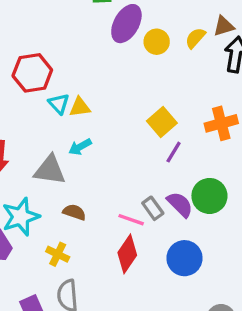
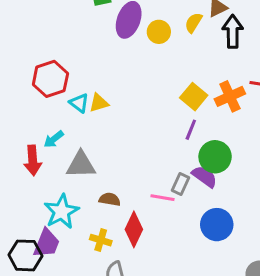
yellow square: (162, 122) -> (194, 97), moved
cyan arrow: (80, 147) -> (54, 139), moved
green circle: (209, 196) -> (215, 157), moved
gray rectangle: (153, 208) -> (180, 184), turned 70
red diamond: (127, 254) -> (134, 229), moved

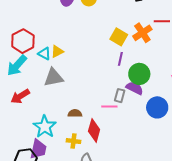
cyan arrow: (54, 139) -> (17, 65), moved, size x1.6
red arrow: (33, 160) -> (20, 96), turned 72
gray triangle: (81, 165) -> (54, 77), moved
blue circle: (217, 225) -> (157, 107), moved

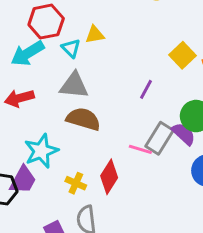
yellow triangle: (57, 51) -> (95, 35), moved
purple line: (120, 59) -> (146, 89), moved
gray rectangle: (120, 96) -> (159, 138), size x1.5
brown semicircle: (75, 113) -> (83, 119), moved, size x1.6

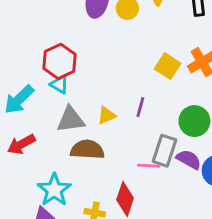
red hexagon: (46, 22) -> (59, 61), moved
yellow triangle: (95, 35) -> (107, 115), moved
purple semicircle: (184, 134) -> (189, 160), moved

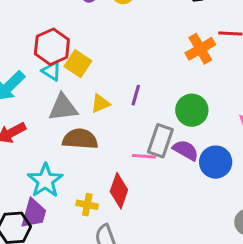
yellow square: (168, 66) -> (78, 64), moved

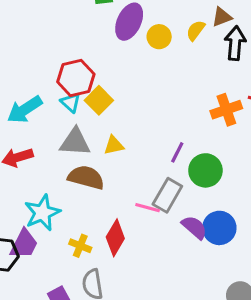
purple line: (136, 95) -> (177, 152), moved
purple semicircle: (186, 150) -> (194, 227), moved

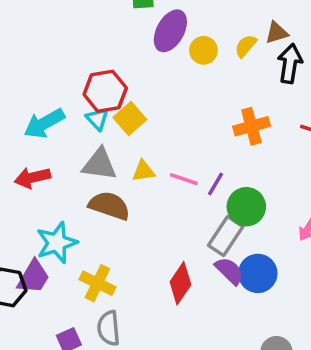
orange cross: (226, 110) -> (251, 126), moved
gray rectangle: (167, 195) -> (226, 236), moved
pink line: (148, 208) -> (184, 179), moved
red diamond: (115, 238) -> (180, 283), moved
yellow cross: (80, 246) -> (97, 283), size x1.4

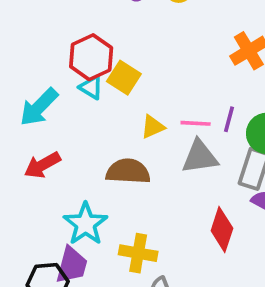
gray triangle: (99, 164) -> (200, 157), moved

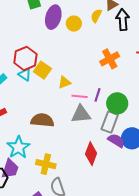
yellow triangle: (153, 127) -> (64, 82), moved

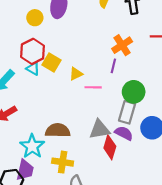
yellow circle: (74, 24) -> (35, 18), moved
purple line: (98, 95) -> (113, 66), moved
gray triangle: (81, 114) -> (100, 129), moved
brown semicircle: (42, 120) -> (58, 131), moved
purple semicircle: (116, 141) -> (124, 133), moved

